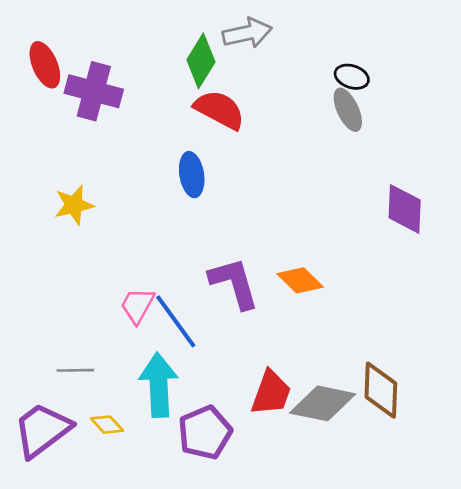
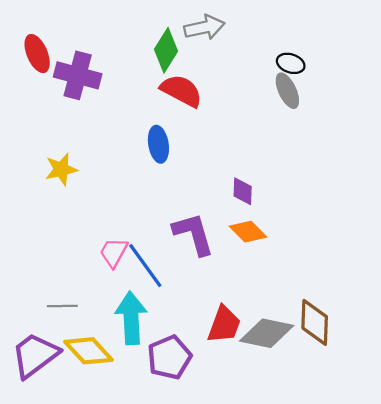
purple diamond: (405, 209) -> (243, 191), moved, size x0.7
yellow diamond: (107, 425) -> (89, 351), size x1.8

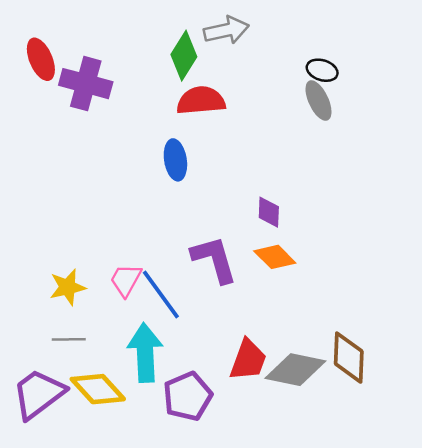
red semicircle: (181, 91) -> (201, 101), turned -33
yellow star: (61, 169) -> (68, 287), moved

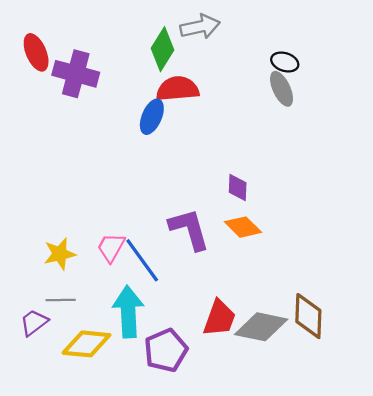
blue ellipse: (175, 160) -> (152, 117), moved, turned 32
yellow diamond: (98, 389) -> (86, 344), turned -42
purple trapezoid: (38, 394) -> (34, 322), moved, size x0.6

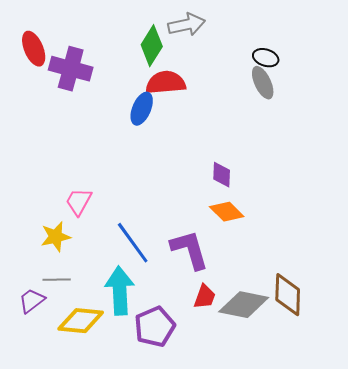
purple L-shape: (189, 229) -> (190, 250), moved
pink trapezoid: (111, 247) -> (79, 202), moved
red trapezoid: (219, 318) -> (205, 297), size x0.7

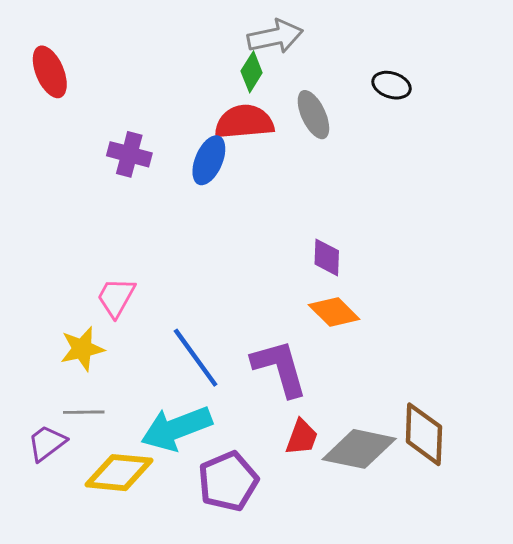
green diamond: (152, 46) -> (252, 72), moved, size x0.7
purple cross: (71, 69) -> (129, 154), moved, size x0.7
gray ellipse: (263, 83) -> (313, 115), moved
cyan arrow: (120, 291) -> (176, 428), turned -108

